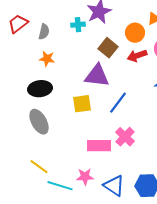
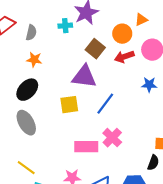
black ellipse: (40, 89) -> (27, 90), turned -40

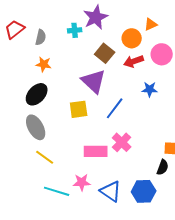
purple triangle: (84, 77) -> (94, 81), turned 36
blue star: (149, 85) -> (150, 89), moved
yellow line: (26, 168) -> (45, 157), moved

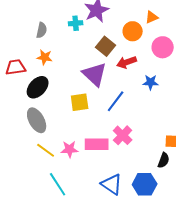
red trapezoid: (15, 29) -> (16, 67), moved, turned 30
red arrow: (134, 61) -> (127, 62), moved
pink star: (82, 182) -> (70, 149), moved
cyan line: (57, 191) -> (58, 184), turned 40

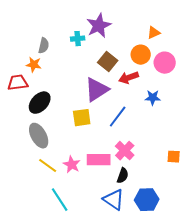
orange circle: (133, 31) -> (141, 55), moved
orange star: (45, 57) -> (34, 65), moved
purple triangle: (95, 74) -> (97, 90), turned 44
pink star: (70, 149) -> (72, 165), turned 30
black semicircle: (164, 160) -> (123, 176), moved

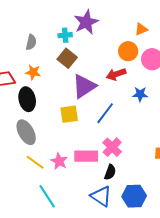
brown square: (108, 62) -> (67, 58), moved
orange star: (34, 65) -> (33, 72), moved
black ellipse: (40, 103) -> (27, 99), turned -55

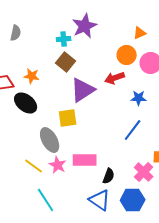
gray semicircle: (31, 42) -> (16, 33), moved
black ellipse: (27, 99) -> (26, 103), turned -40
blue line: (105, 113) -> (133, 130), moved
gray ellipse: (26, 132) -> (50, 140), moved
pink cross: (112, 147) -> (144, 172), moved

